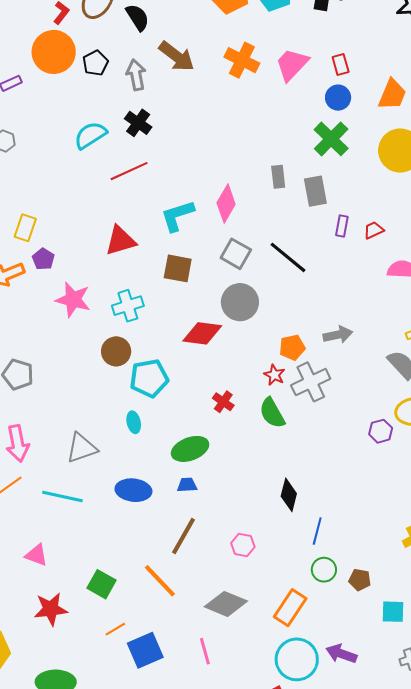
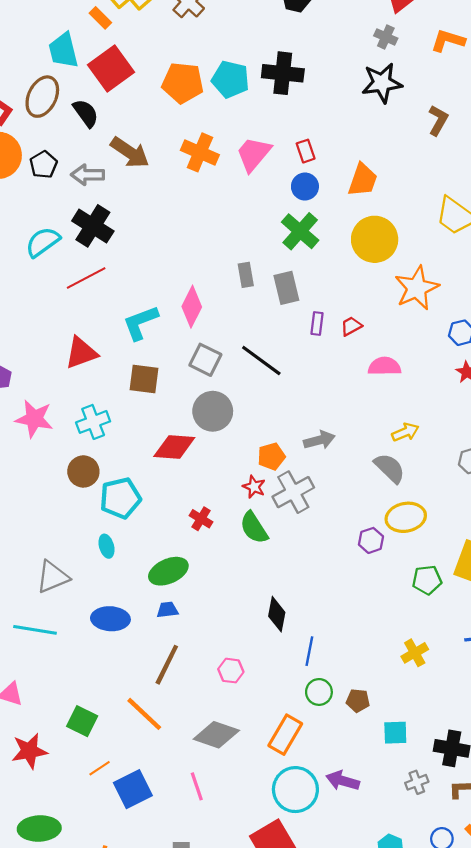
gray arrow: (136, 75) -> (88, 175), turned -76
black cross: (138, 123) -> (93, 226), size x1.4

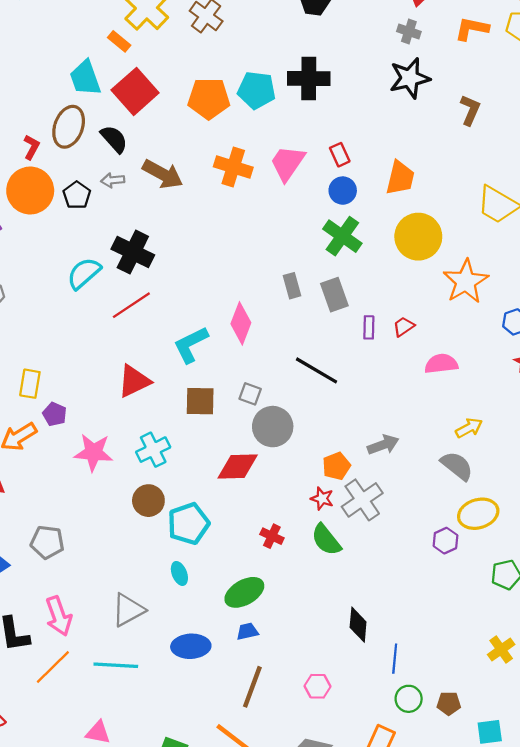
gray arrow: (88, 175) -> (113, 180), moved, size x0.7
gray square: (205, 360) -> (250, 394), moved, size x0.7

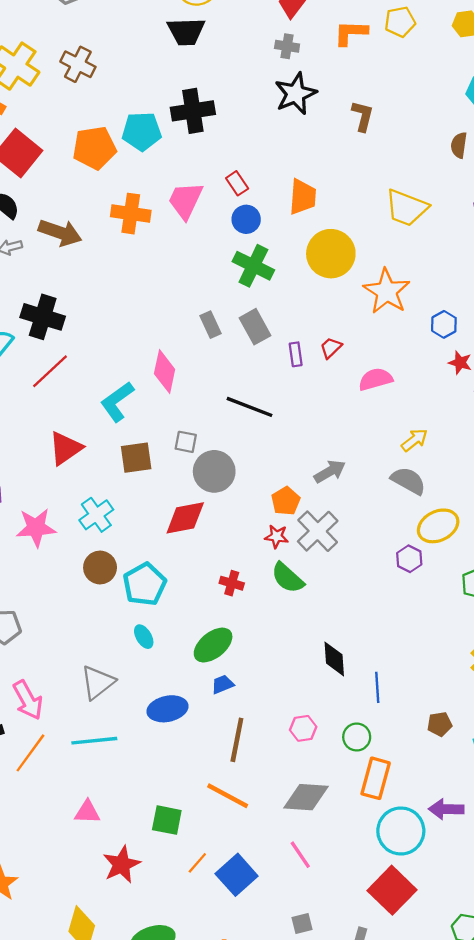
green circle: (409, 699) -> (357, 737), moved

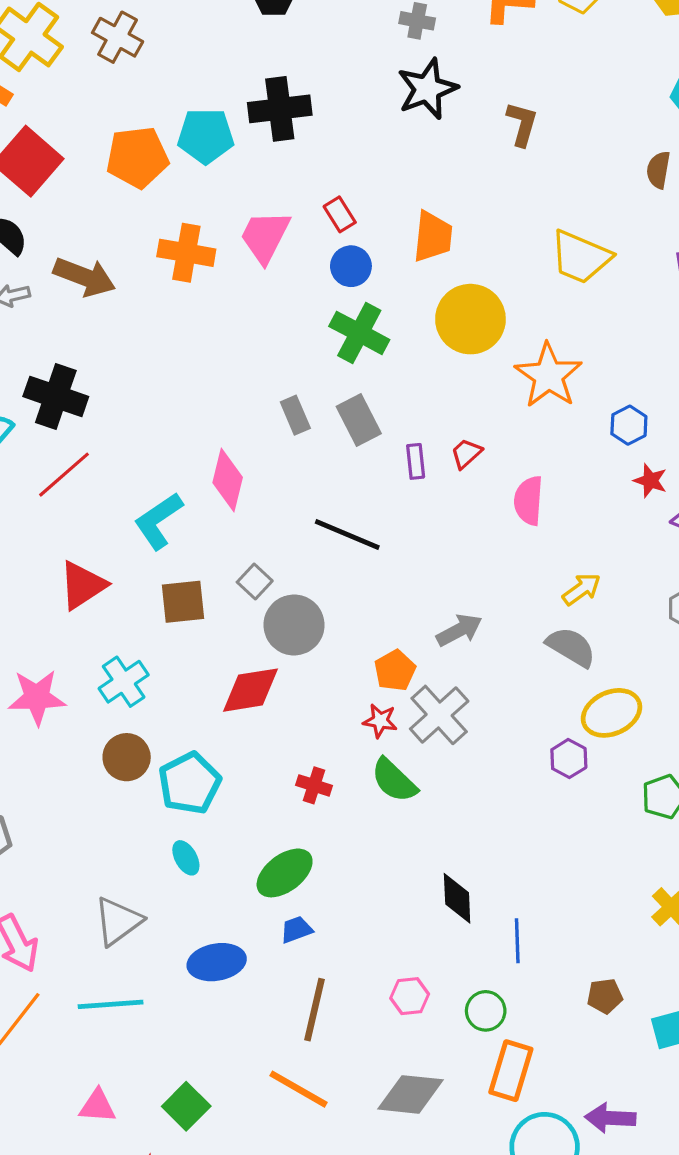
pink semicircle: (375, 379) -> (529, 501), turned -72
gray square: (186, 442) -> (255, 581), turned 30
green square: (167, 820) -> (186, 1106), moved, turned 32

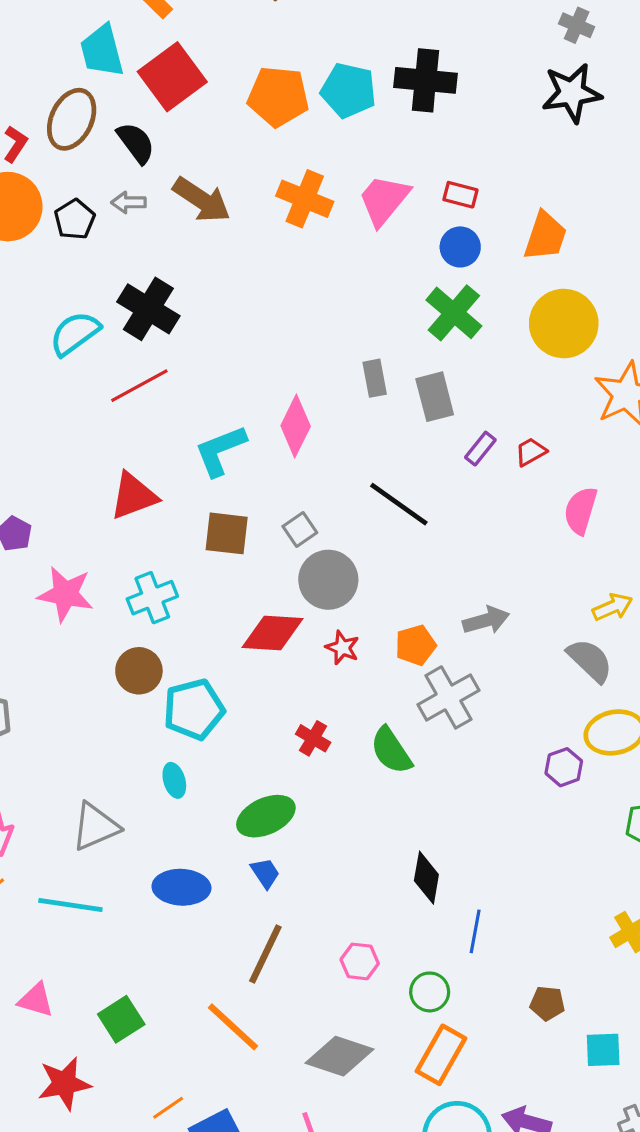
red rectangle: (340, 214) -> (460, 195), turned -56
purple rectangle: (416, 461) -> (480, 449), turned 32
red star: (380, 721) -> (342, 648), moved
blue trapezoid: (296, 930) -> (265, 873), turned 64

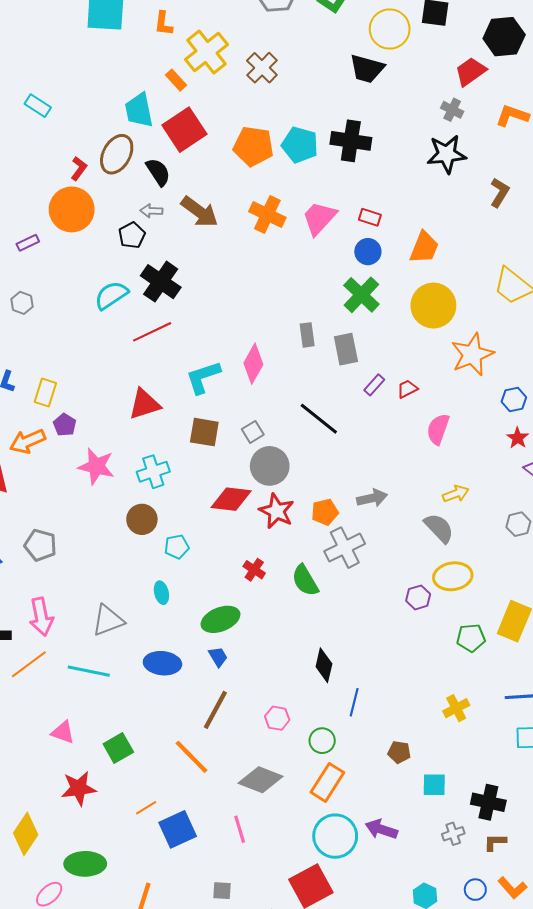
black pentagon: (75, 219) -> (132, 235), moved
red star: (342, 648) -> (277, 511), size x1.6
cyan pentagon: (194, 709) -> (177, 547), size x0.6

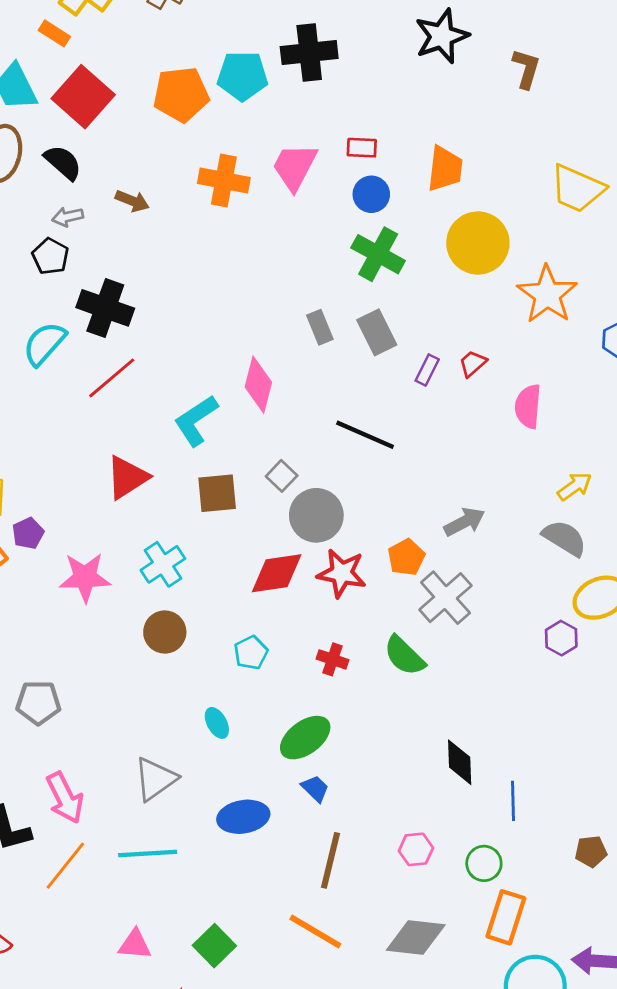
brown arrow: (199, 212) -> (132, 201), size x0.6
purple pentagon: (65, 425) -> (28, 533), turned 30
cyan pentagon: (177, 547) -> (251, 653), moved

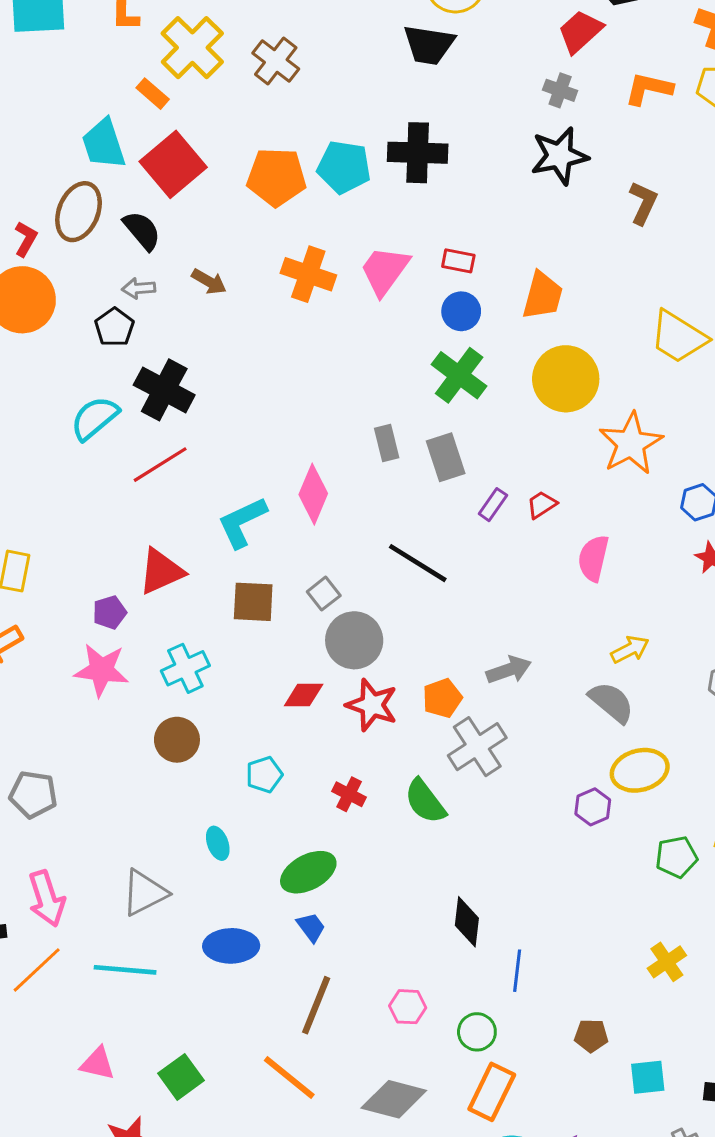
purple pentagon: (28, 533) -> (109, 612), moved
red diamond: (277, 573) -> (304, 695), size x0.7

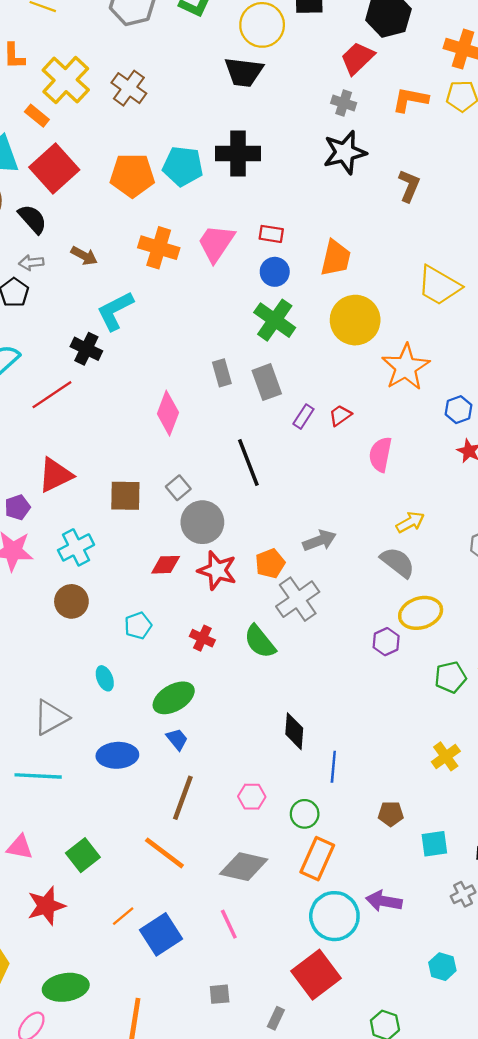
black cross: (164, 390) -> (86, 349), moved, size x0.7
cyan L-shape: (242, 522) -> (115, 311), moved
black line: (418, 563) -> (248, 462), turned 39

